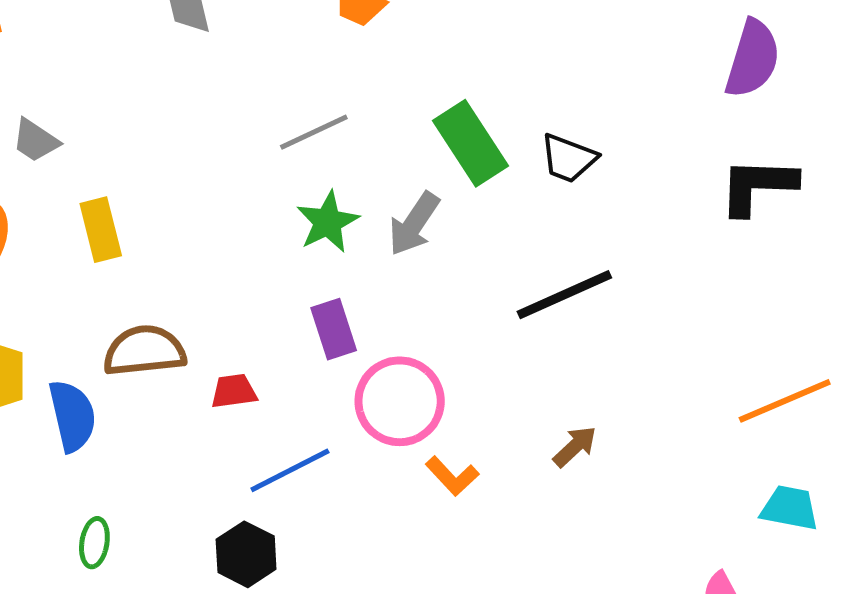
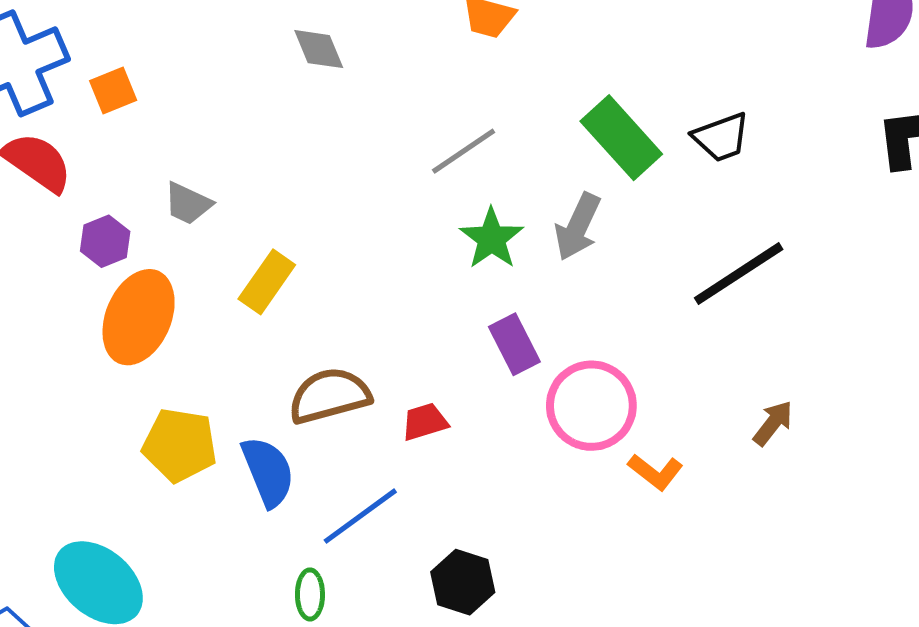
black trapezoid: (568, 158) -> (721, 137), turned -32
yellow rectangle: (101, 230) -> (267, 282), turned 58
blue line: (290, 470) -> (360, 516), moved

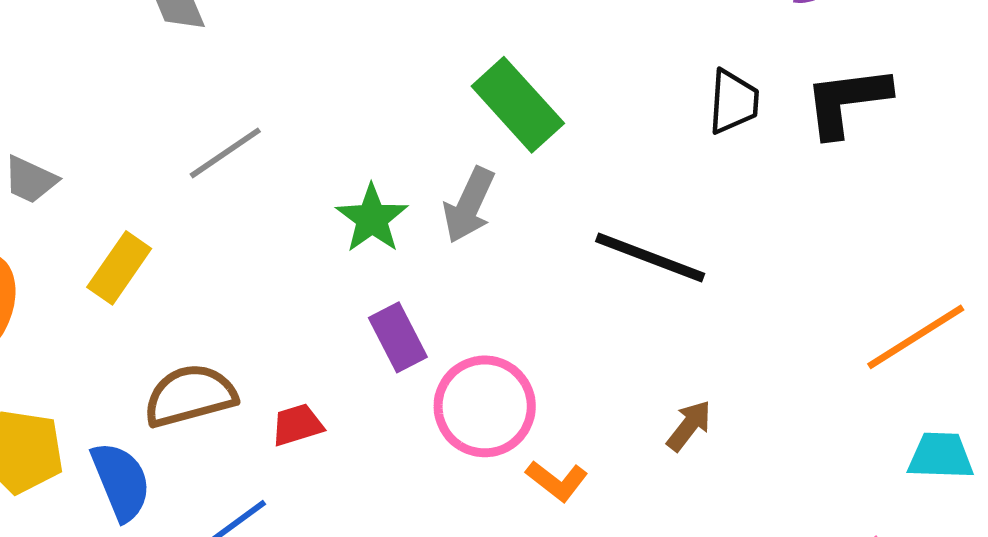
black trapezoid: (721, 137) -> (733, 102), moved, turned -66
gray line: (464, 151) -> (225, 153), moved
black line: (739, 274) -> (650, 257), turned 54

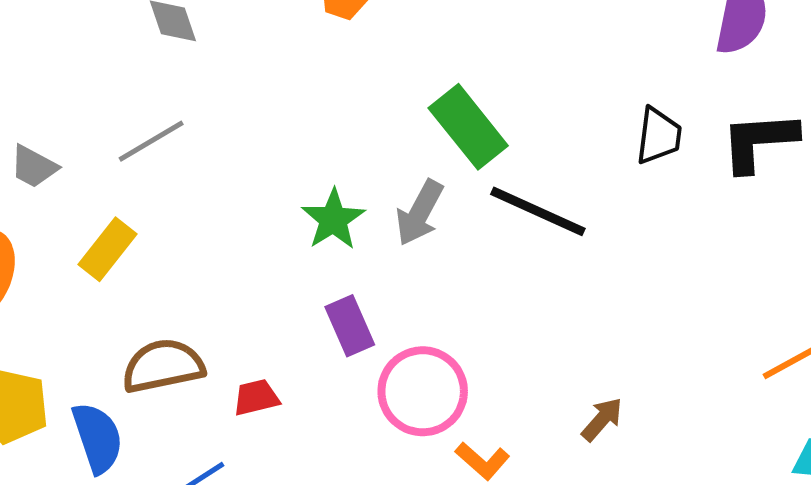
gray line: (225, 153) -> (151, 141), moved
black line: (650, 257) -> (538, 211), moved

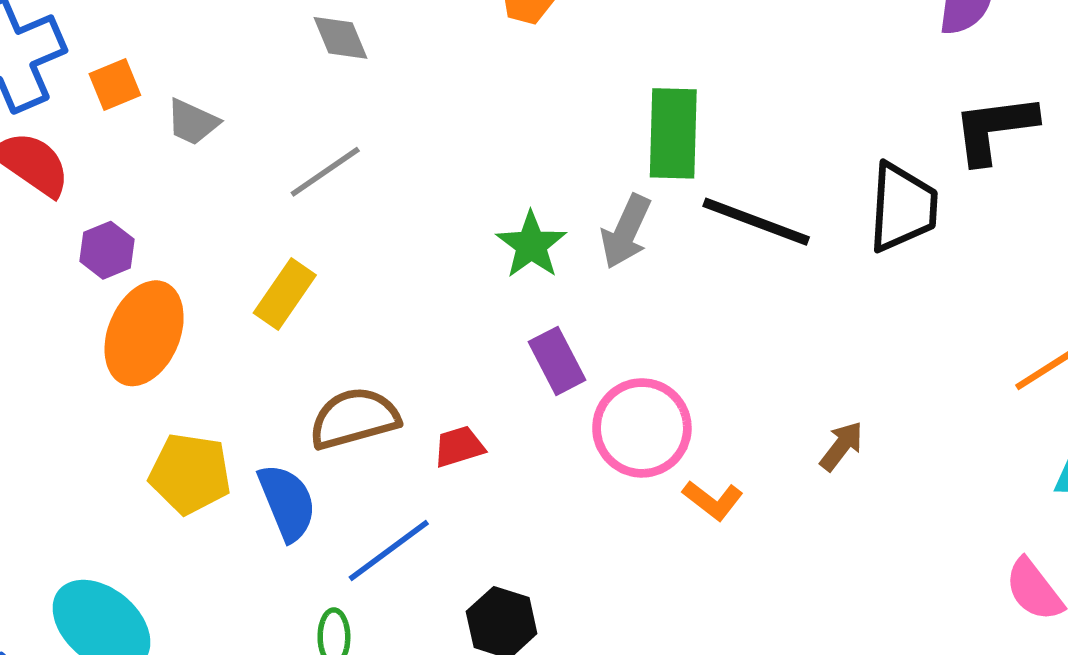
green rectangle: (468, 127) -> (673, 133), turned 44
black trapezoid: (659, 136) -> (903, 207), moved, size x1.4
gray trapezoid: (34, 167) -> (192, 122), moved

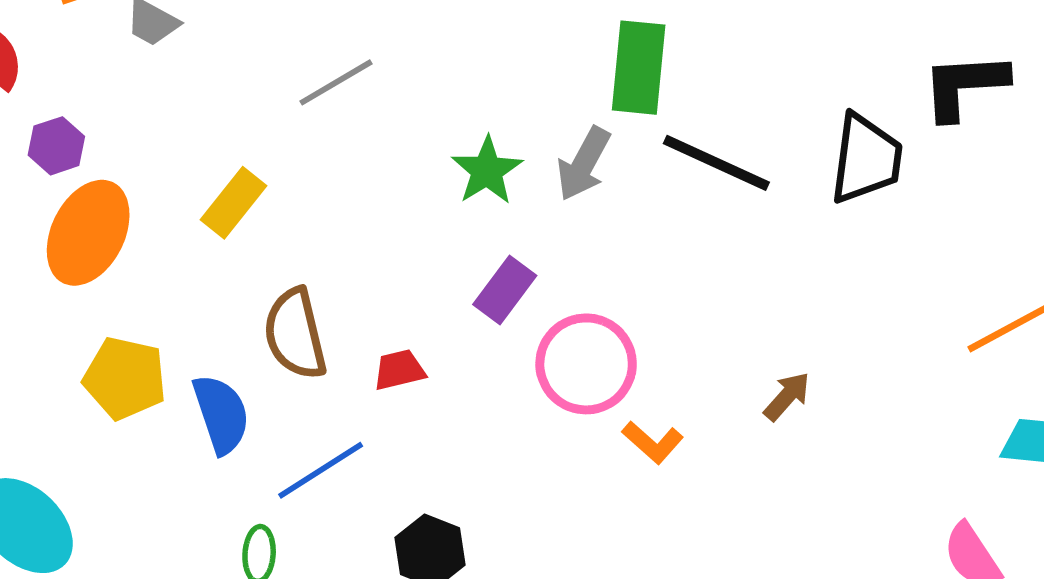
gray line: (325, 172) -> (336, 82), moved
purple rectangle: (557, 361) -> (505, 290), turned 60
brown semicircle: (354, 418) -> (295, 334), turned -92

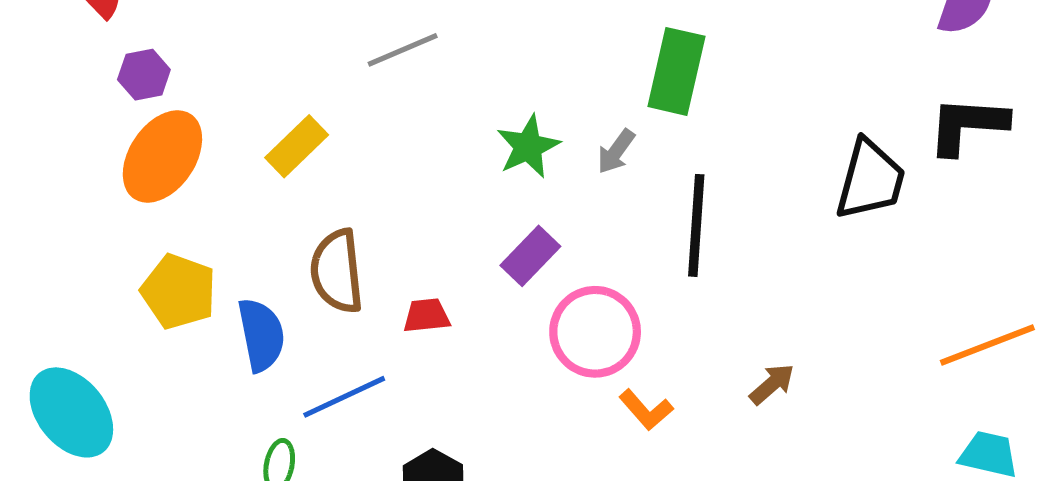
black line: (716, 163) -> (696, 225), moved, turned 62
gray arrow: (584, 164) -> (616, 152), size x0.7

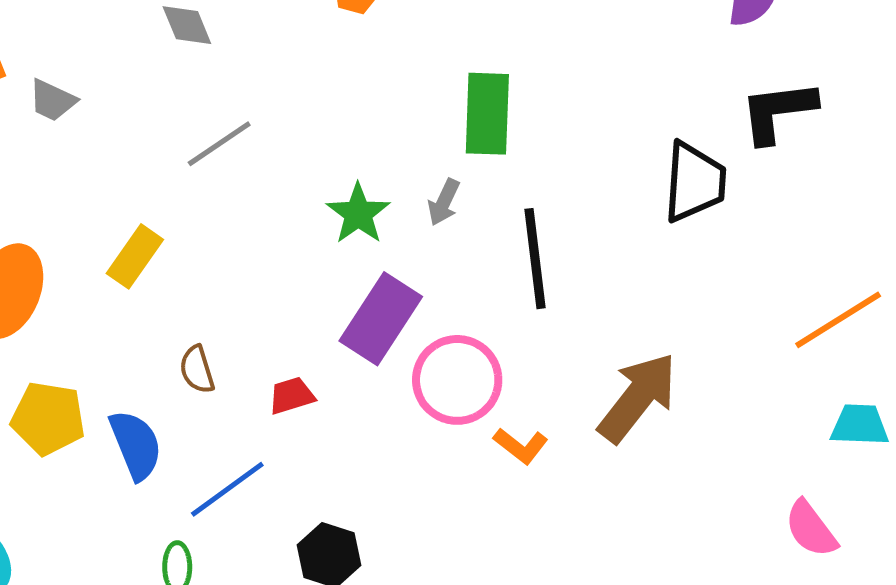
purple rectangle: (530, 256) -> (381, 319), size x1.5
brown semicircle: (337, 271) -> (197, 370), size x0.6
brown arrow: (772, 384) -> (638, 398), size x2.0

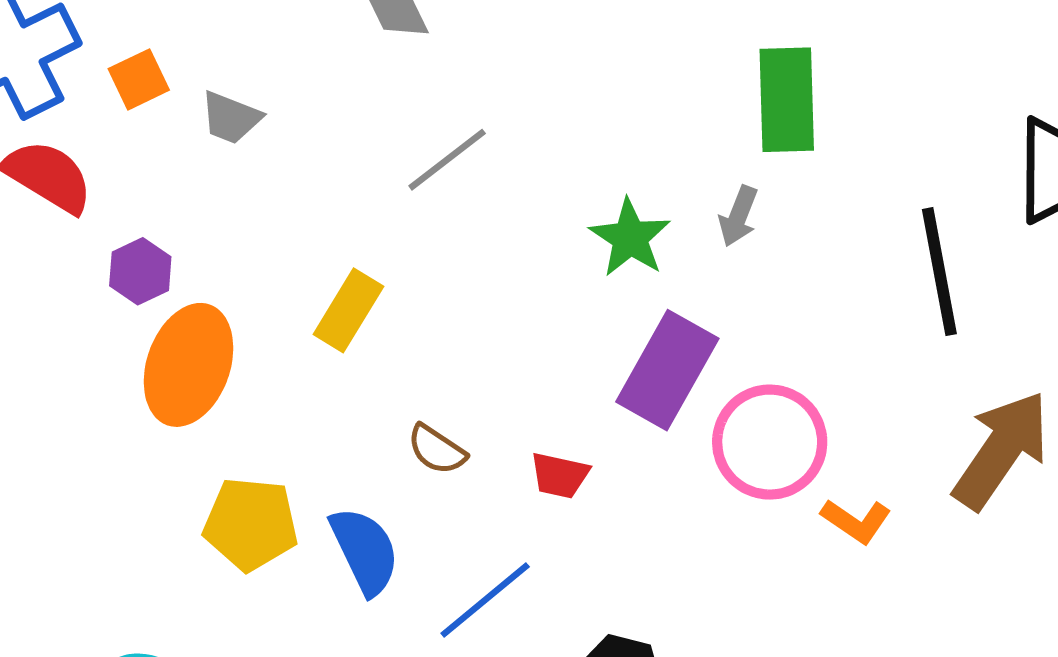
black line: (535, 259) -> (939, 272), moved
brown semicircle: (197, 370) -> (437, 450), turned -36
red trapezoid: (292, 396) -> (560, 475), turned -147

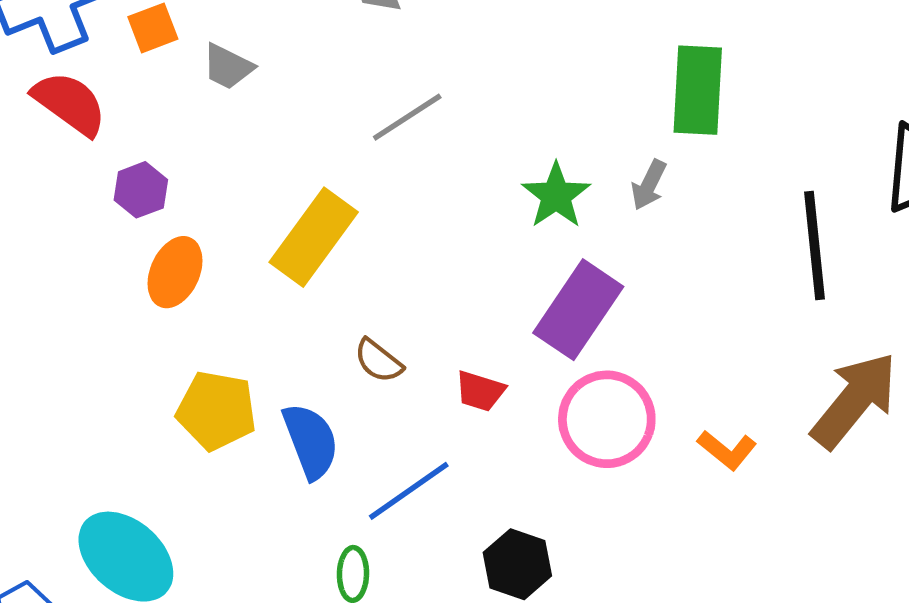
yellow rectangle: (348, 310) -> (314, 237), size x1.4
orange ellipse: (189, 365) -> (175, 272), size x0.7
pink circle: (770, 442) -> (607, 419), moved

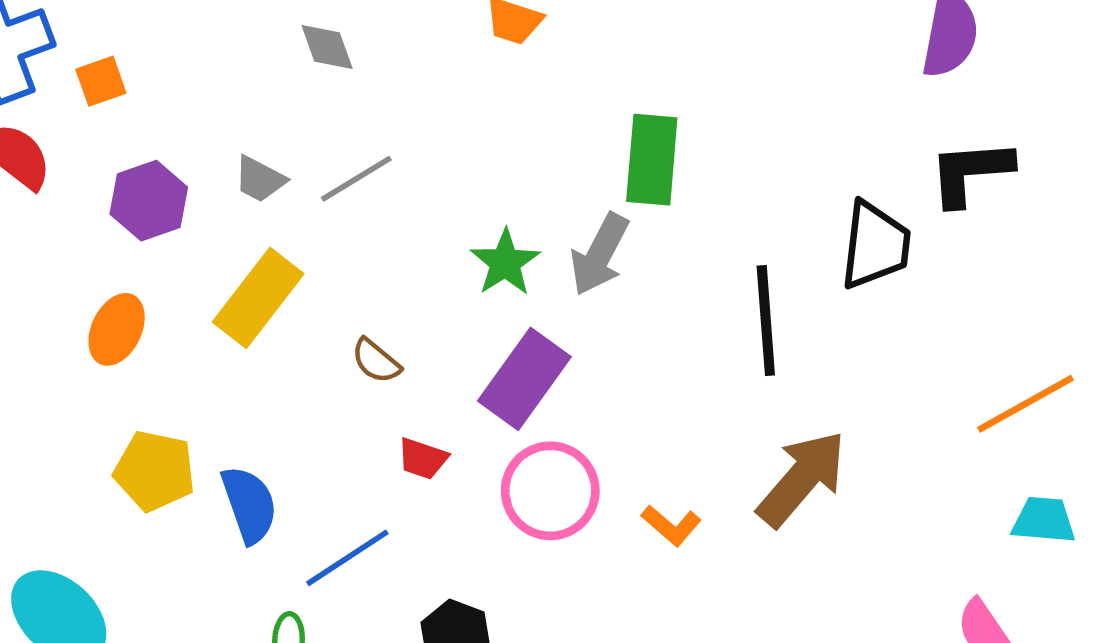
gray trapezoid: (228, 67) -> (260, 179), moved
gray arrow: (649, 185) -> (600, 254), size x1.6
purple hexagon: (141, 190) -> (149, 201), moved, size x1.4
brown semicircle: (378, 361) -> (376, 361), moved

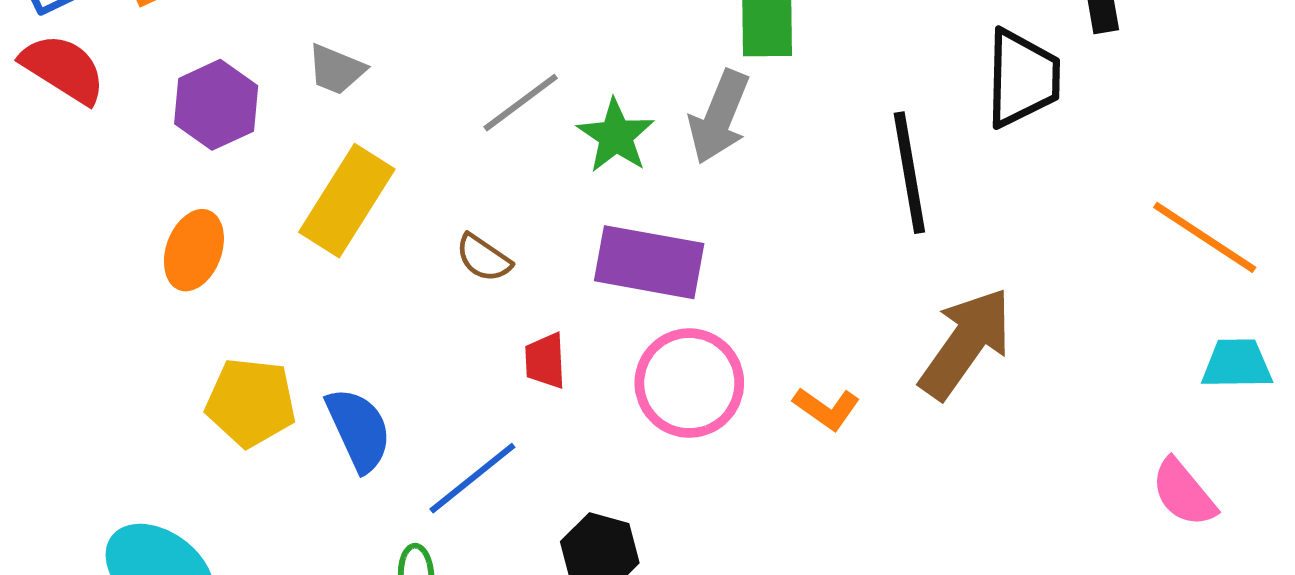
gray line: (356, 179) -> (521, 103), moved
purple rectangle: (524, 379) -> (649, 262), turned 70
orange line: (1026, 404) -> (1205, 237), turned 68
red trapezoid: (423, 459) -> (545, 361), turned 74

